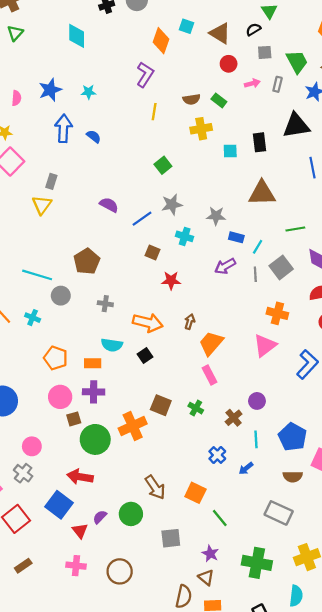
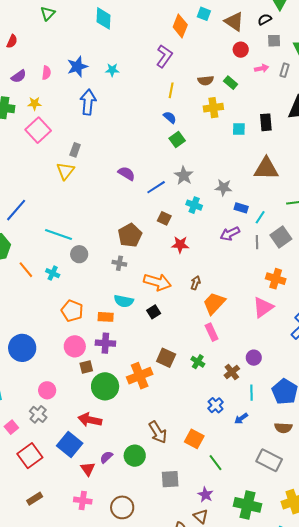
blue semicircle: (94, 136) -> (170, 117), moved
gray star: (172, 205) -> (184, 176), turned -30
brown pentagon: (87, 261) -> (130, 235), moved

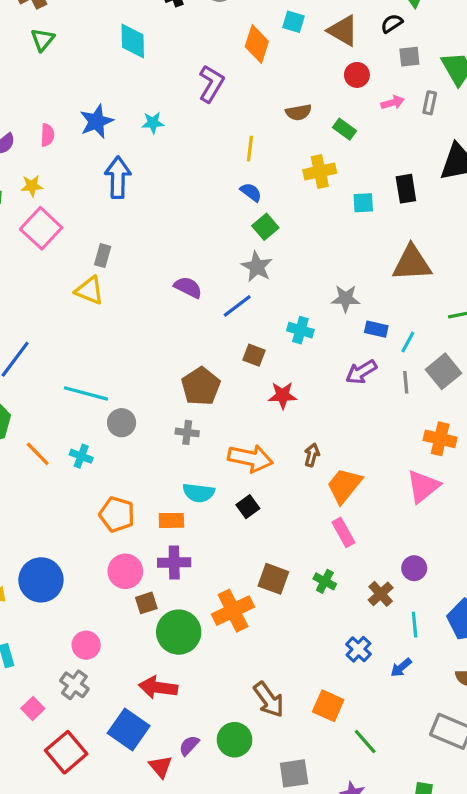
purple L-shape: (164, 56) -> (211, 84), moved
brown semicircle: (206, 81) -> (299, 112), moved
yellow triangle: (65, 171) -> (90, 290), turned -42
gray star: (184, 176) -> (257, 267), moved

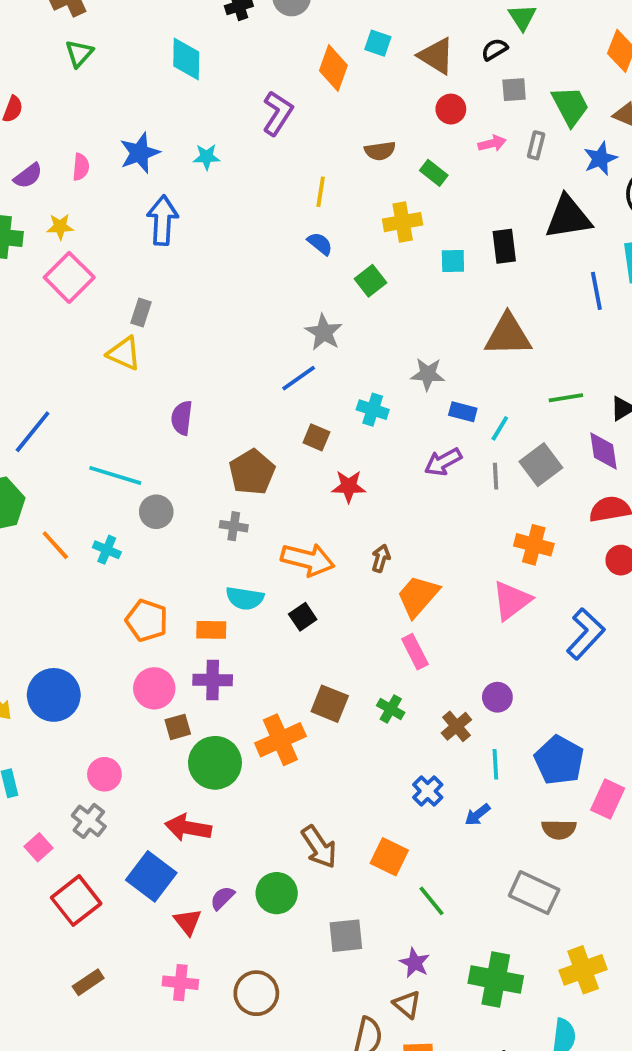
green square: (265, 227) -> (371, 281), moved
purple semicircle: (188, 287) -> (182, 418), moved, turned -112

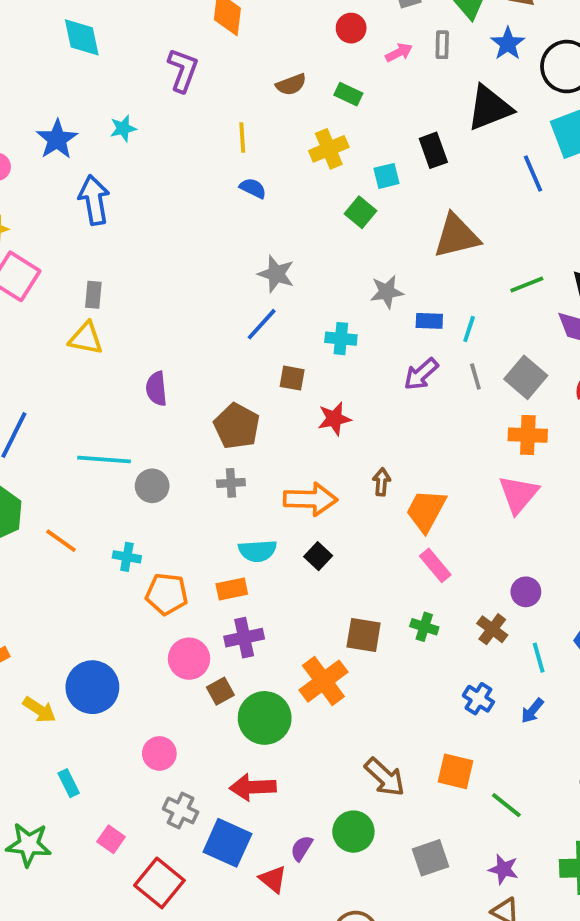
green square: (371, 281) -> (361, 212), moved
gray square: (541, 465) -> (526, 377), moved
cyan cross: (107, 550) -> (127, 557), moved
gray cross: (89, 821) -> (181, 810), moved

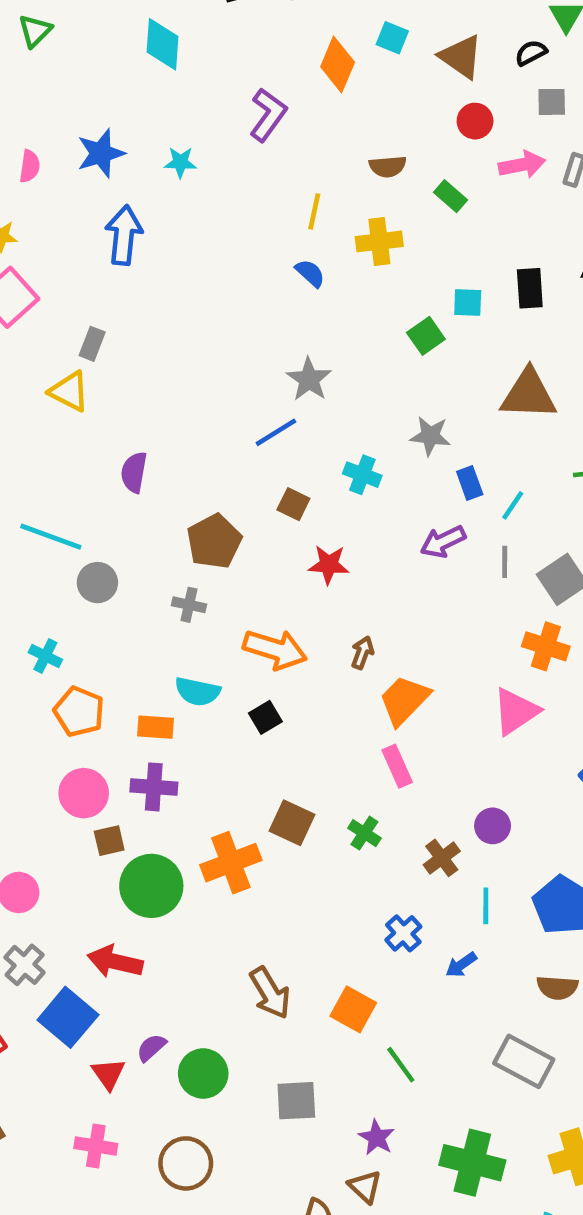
pink arrow: (399, 53) -> (522, 165), size x1.4
yellow cross: (329, 149) -> (379, 241), moved
blue rectangle: (429, 321) -> (470, 483), turned 52
green circle: (353, 832) -> (203, 1074), moved

